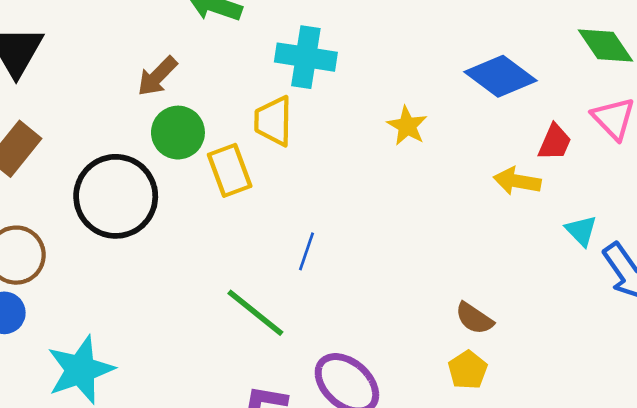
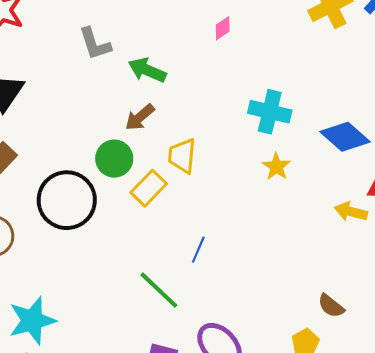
cyan cross: (306, 57) -> (270, 112), moved
brown arrow: (157, 76) -> (140, 117), moved
yellow rectangle: (230, 170) -> (149, 188), turned 60
brown semicircle: (474, 318) -> (331, 306), moved

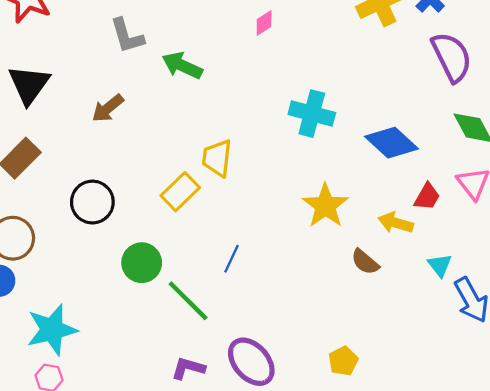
brown arrow: (140, 117) -> (108, 108), moved
green circle: (114, 159) -> (142, 263), moved
yellow star: (276, 167) -> (325, 206), moved, size x1.5
black circle: (67, 200) -> (92, 202), size x0.7
brown semicircle: (331, 306) -> (365, 262), moved

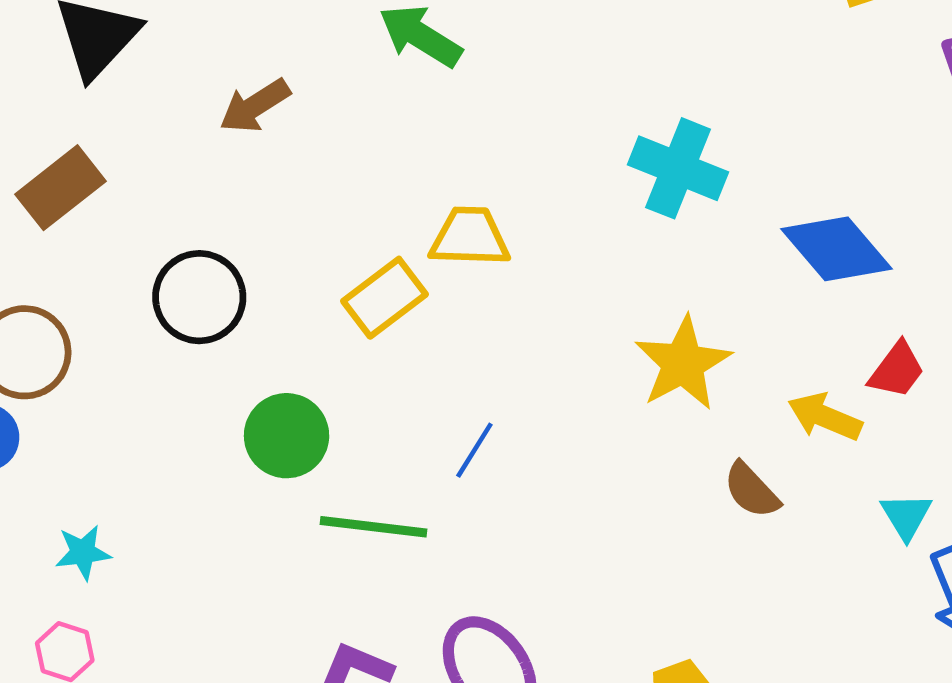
yellow trapezoid: (217, 158) -> (470, 237), turned 78
green line: (188, 301) -> (374, 527), turned -45
cyan star: (52, 330) -> (83, 552), size x0.5

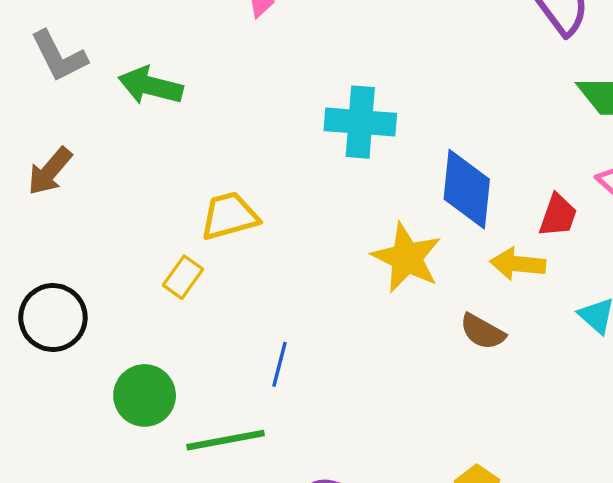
blue diamond: (837, 249) -> (467, 189), moved, turned 64
yellow rectangle: (385, 298) -> (183, 277), size x0.7

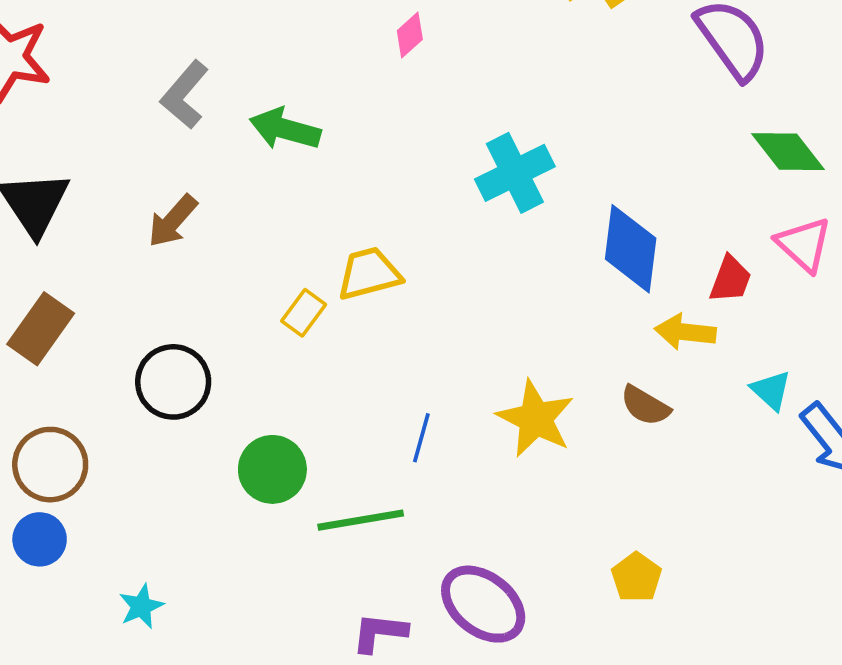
gray L-shape: (59, 56) -> (185, 95), turned 66
cyan cross: (360, 122) -> (515, 173), turned -32
yellow star: (407, 258) -> (536, 419), moved
yellow rectangle: (183, 277) -> (304, 313), moved

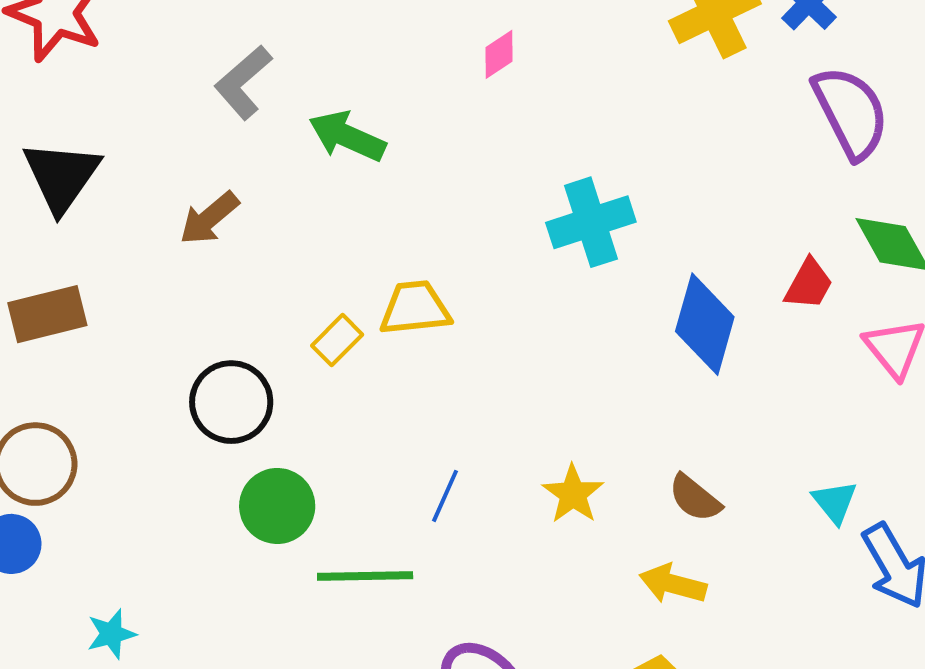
red trapezoid: (730, 279) -> (809, 284), moved
brown rectangle: (41, 329) -> (47, 314), turned 32
yellow arrow: (685, 332) -> (673, 584), moved
black circle: (173, 382) -> (231, 402), moved
yellow star: (536, 419) -> (573, 494), size x0.7

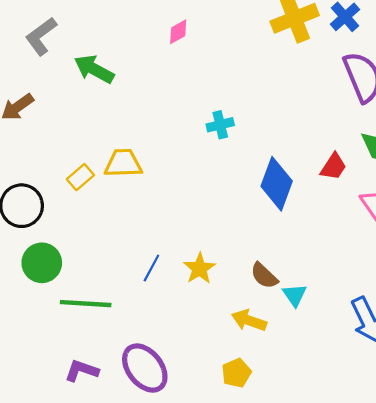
cyan cross: (591, 222) -> (220, 125), size x0.6
blue line: (445, 496) -> (151, 268), moved
cyan triangle: (835, 502) -> (295, 295), moved

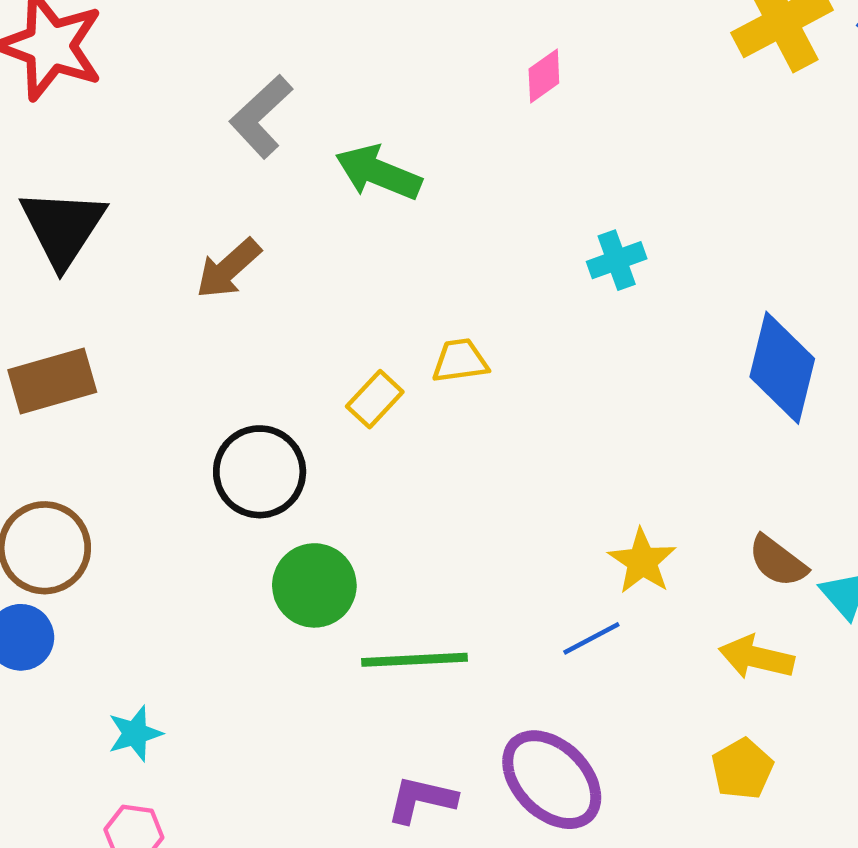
cyan cross: (220, 125) -> (617, 260), moved
yellow trapezoid: (123, 163) -> (460, 361), size x0.7
blue line: (151, 268) -> (591, 638), moved, turned 40

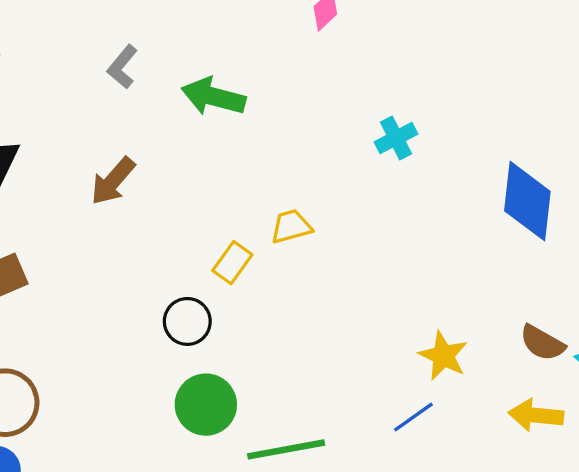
gray L-shape: (261, 116) -> (122, 67), size x0.7
black circle: (260, 472) -> (187, 321), moved, size x0.7

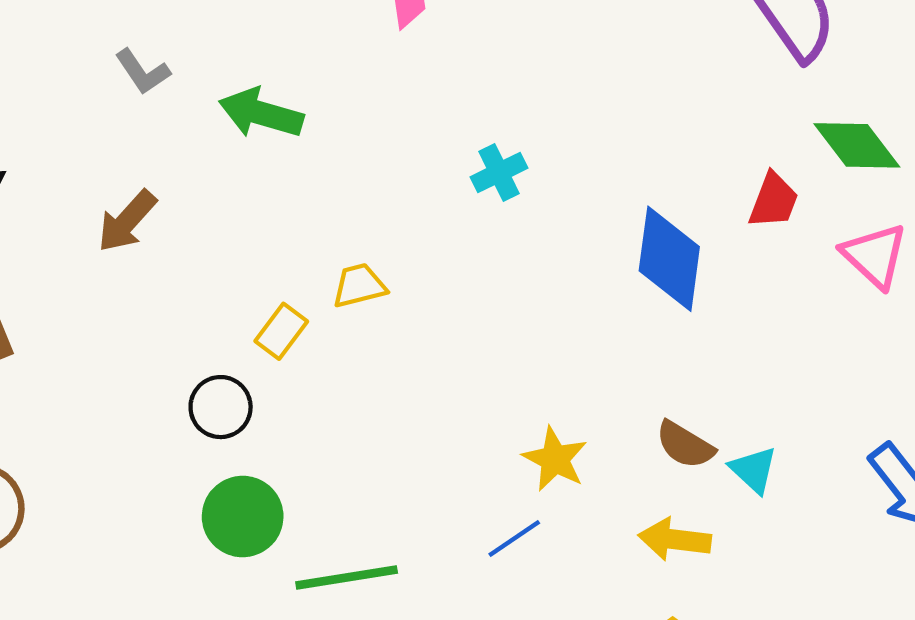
gray L-shape: (122, 67) -> (142, 72), turned -75

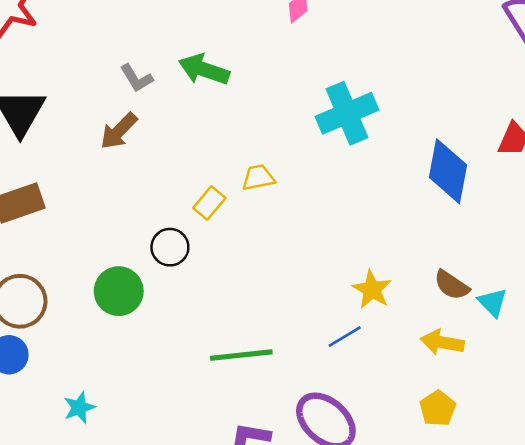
gray L-shape: (142, 72) -> (136, 78), moved
cyan cross: (499, 173) -> (347, 113), size x1.8
green circle: (243, 517) -> (119, 291), moved

